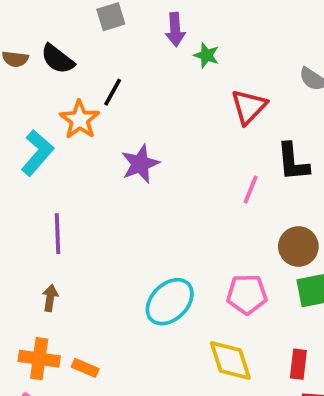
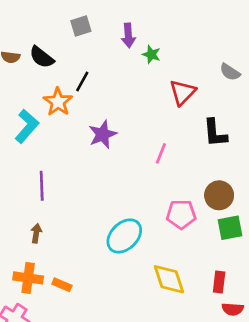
pink line: (251, 190) -> (161, 153), moved
pink pentagon: (247, 294) -> (181, 214), moved

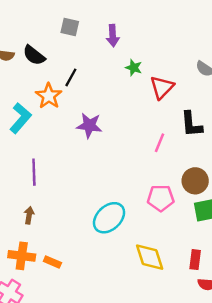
gray square: (81, 26) -> (70, 27), turned 30
green star: (151, 54) -> (134, 68), moved
purple star: (103, 134) -> (89, 125), turned 30
pink line: (161, 153) -> (159, 143), moved

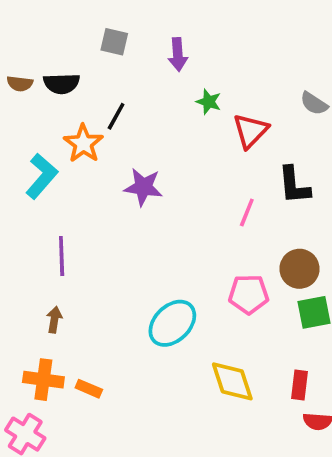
black semicircle: (34, 55) -> (62, 84), turned -40

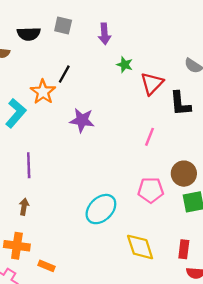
black semicircle: (62, 84) -> (29, 34), moved
black L-shape: (294, 185) -> (180, 104), moved
orange rectangle: (89, 389) -> (46, 266), moved

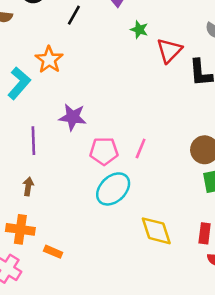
black line: (64, 74) -> (74, 15), moved
purple star: (82, 120) -> (73, 117), moved
pink line: (150, 137) -> (141, 148), moved
pink pentagon: (151, 190) -> (104, 151), moved

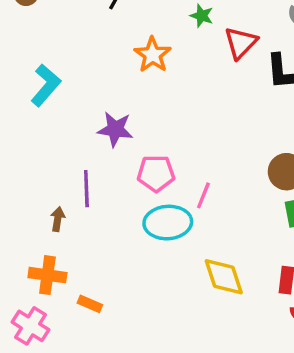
orange star: (49, 60) -> (153, 55), moved
purple line: (33, 141) -> (86, 189), moved
pink line: (141, 148) -> (203, 195), moved
cyan ellipse: (113, 189) -> (168, 223), turned 40

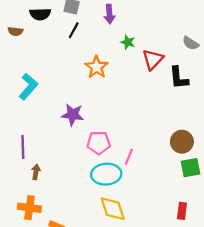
purple line: (86, 189) -> (23, 147), moved
yellow diamond: (224, 277) -> (113, 209), moved

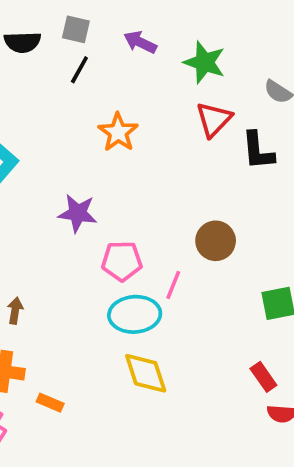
purple arrow: (109, 14) -> (140, 42), turned 120
green star: (128, 42) -> (205, 62), moved, size x1.6
brown circle: (182, 142) -> (216, 241), moved
red rectangle: (182, 211) -> (263, 377), turned -42

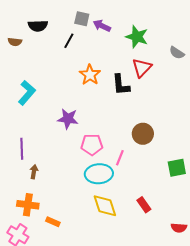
gray square: (76, 29) -> (82, 19), moved
black L-shape: (258, 151) -> (121, 85), moved
red rectangle: (263, 377) -> (144, 205), moved

